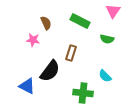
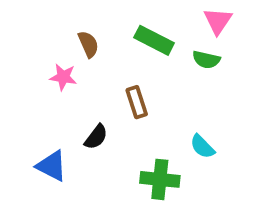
green semicircle: (107, 39) -> (206, 60), moved
brown rectangle: (71, 53) -> (137, 102), turned -35
black semicircle: (50, 71) -> (96, 137), size x0.6

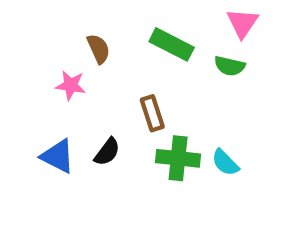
blue triangle: (52, 166) -> (58, 156), moved
green cross: (160, 179) -> (178, 158), moved

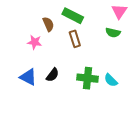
green rectangle: (172, 44) -> (73, 16), moved
brown rectangle: (152, 113) -> (75, 39), moved

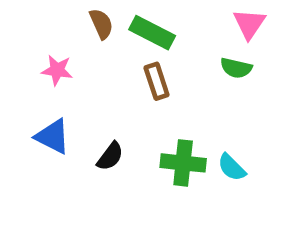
brown semicircle: (48, 24) -> (101, 24), moved
pink star: (35, 42) -> (57, 70), moved
blue triangle: (28, 77) -> (53, 136), moved

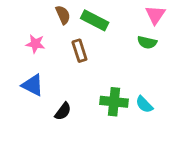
brown rectangle: (157, 81) -> (79, 51), moved
black semicircle: (110, 156) -> (63, 111), moved

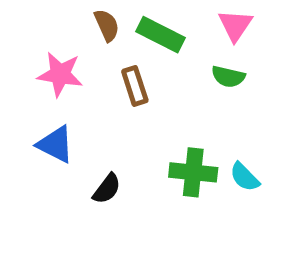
pink triangle: (155, 15) -> (235, 25), moved
green semicircle: (147, 42) -> (228, 77), moved
pink star: (35, 44) -> (60, 74), size x1.4

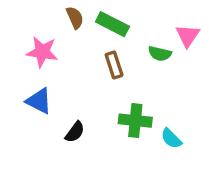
pink triangle: (235, 25) -> (188, 36), moved
brown rectangle: (135, 86) -> (114, 65), moved
cyan semicircle: (245, 177) -> (171, 139), moved

